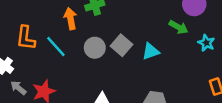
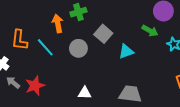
gray square: (121, 45) -> (103, 34), moved

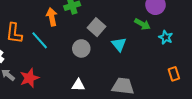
gray circle: (78, 48) -> (81, 48), moved
cyan triangle: (126, 51) -> (119, 44), turned -49

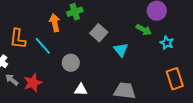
gray circle: (81, 48) -> (71, 63), moved
orange rectangle: (174, 74) -> (175, 79), size x1.5

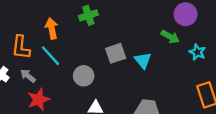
orange arrow: (55, 23) -> (52, 28), moved
gray square: (99, 33) -> (116, 53), moved, turned 30
gray arrow: (12, 80) -> (28, 76), moved

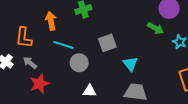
cyan line: (50, 56) -> (63, 45), moved, turned -30
cyan triangle: (143, 60) -> (130, 64), moved

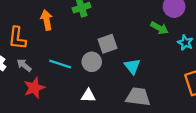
cyan line: (63, 45) -> (60, 64), moved
gray circle: (79, 63) -> (92, 62), moved

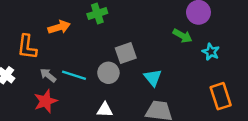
orange arrow: (47, 20) -> (59, 27), turned 84
gray arrow: (24, 65) -> (48, 75), moved

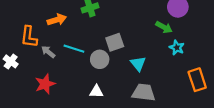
cyan star: (211, 52) -> (177, 48), moved
gray arrow: (48, 75) -> (48, 52), moved
cyan line: (74, 75) -> (74, 49), moved

